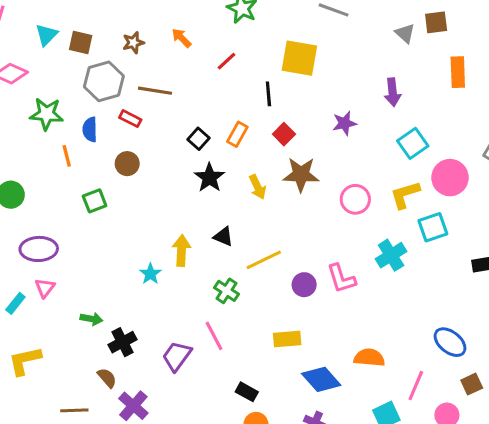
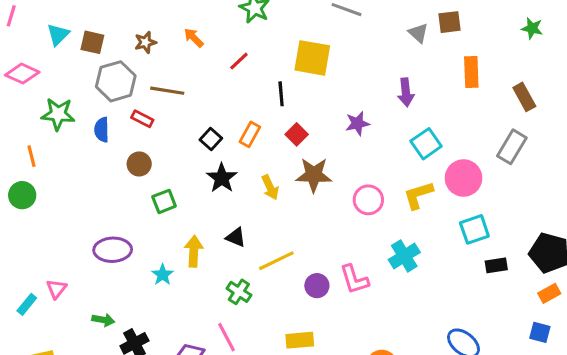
orange line: (67, 156) -> (32, 156), moved
green square: (95, 201) -> (164, 201), moved
cyan square: (433, 227) -> (474, 229), moved
purple ellipse: (39, 249) -> (113, 250), moved

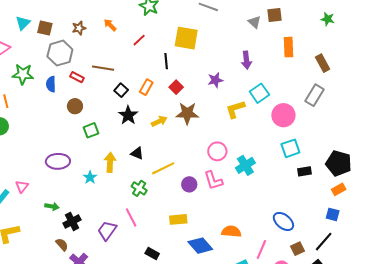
brown line: (167, 91) -> (103, 68), moved
yellow arrow: (270, 187) -> (159, 121), turned -91
yellow L-shape: (418, 195) -> (235, 109), moved
pink circle: (368, 200) -> (217, 151), moved

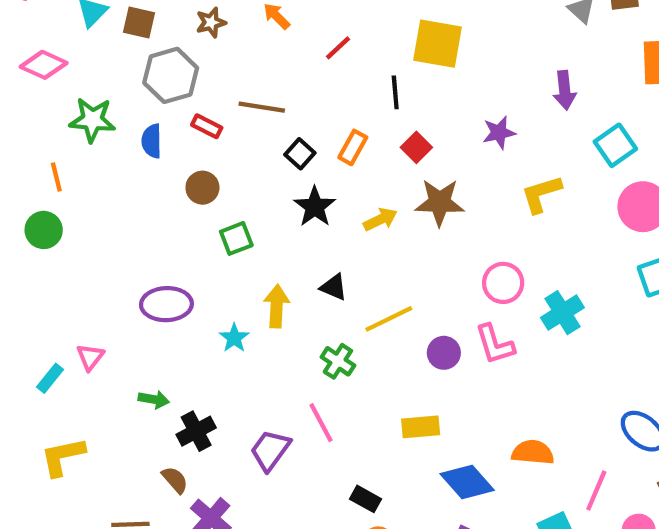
cyan square: (259, 93) -> (615, 145), moved

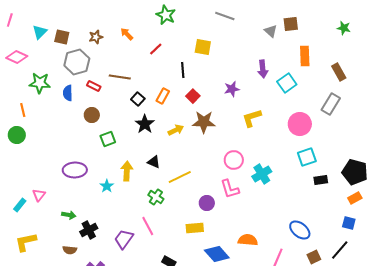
yellow square: (437, 44) -> (203, 47), size x0.7
cyan square: (615, 145) -> (287, 83), moved
purple circle: (444, 353) -> (207, 203), moved
brown semicircle: (175, 480) -> (70, 250), moved, turned 136

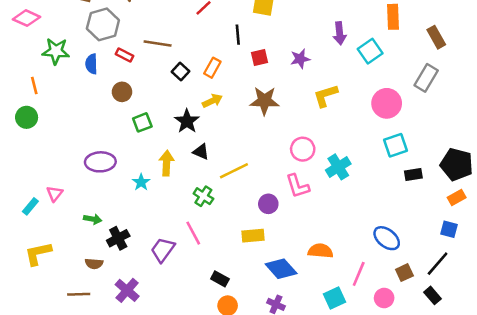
red square: (193, 96) -> (259, 58), moved, turned 32
black star: (145, 124) -> (187, 121), moved
yellow arrow: (176, 130) -> (212, 101), moved

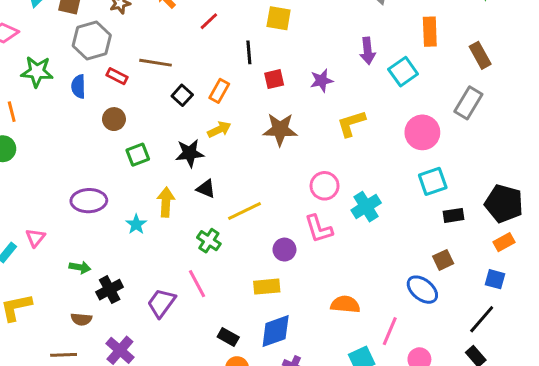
black star: (187, 121) -> (190, 153), turned 30
blue diamond: (281, 269) -> (276, 331), moved, turned -68
brown square: (404, 273) -> (443, 260), moved

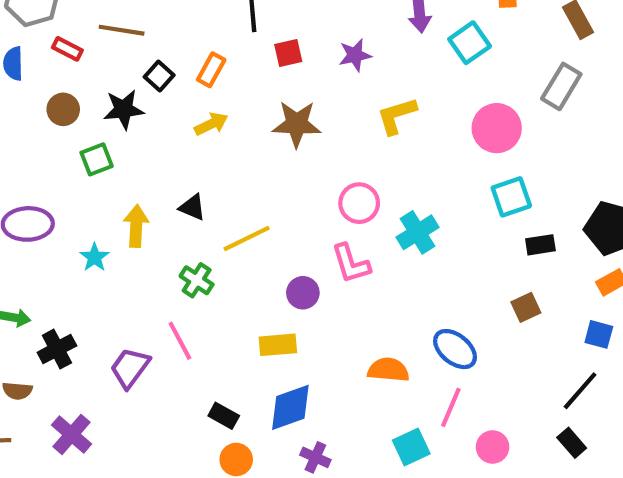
black star: (190, 153) -> (124, 109), moved
blue ellipse: (422, 290) -> (455, 349), moved

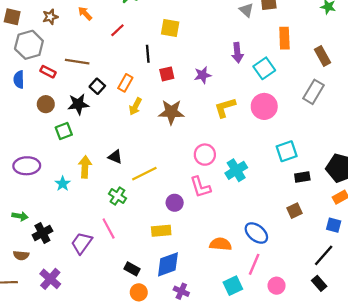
yellow arrow: (211, 124) -> (135, 106), moved, turned 144
pink circle: (497, 128) -> (264, 106), moved

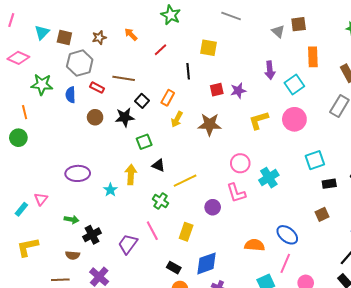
red square: (167, 74) -> (217, 90), moved
green square: (64, 131) -> (144, 142), moved
yellow rectangle: (161, 231) -> (186, 232), moved, turned -66

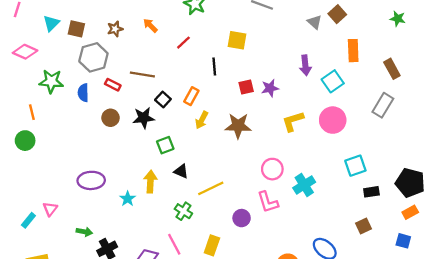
brown square: (299, 24) -> (337, 14), turned -35

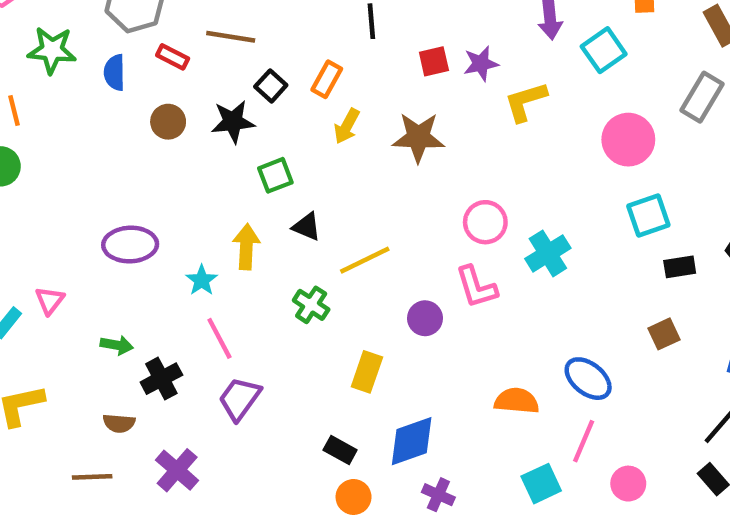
pink circle: (333, 120) -> (628, 140), moved
yellow L-shape: (293, 121) -> (526, 102), moved
pink line: (174, 244) -> (219, 338), moved

